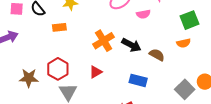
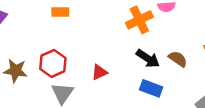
orange cross: (104, 41) -> (139, 20), moved
black arrow: (131, 45) -> (148, 58), moved

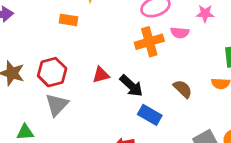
black arrow: (148, 58) -> (131, 86), moved
red triangle: (99, 72) -> (101, 75), moved

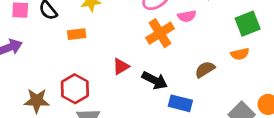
red triangle: (101, 75) -> (121, 66), moved
brown semicircle: (183, 89) -> (205, 69), turned -60

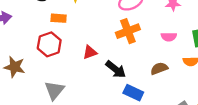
pink semicircle: (187, 16) -> (169, 37), moved
red hexagon: (75, 89) -> (49, 44), moved

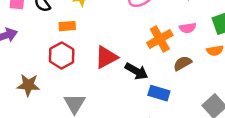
orange cross: (128, 31) -> (160, 39), moved
red triangle: (90, 52) -> (106, 57), size x1.5

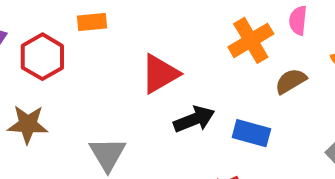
pink semicircle: (188, 28) -> (298, 20), turned 105
red hexagon: (62, 55) -> (42, 57), moved
black arrow: (136, 71) -> (194, 119), moved, turned -50

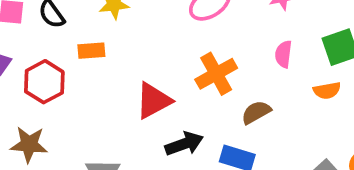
orange cross: (251, 40) -> (216, 74), moved
brown semicircle: (291, 81) -> (256, 112), moved

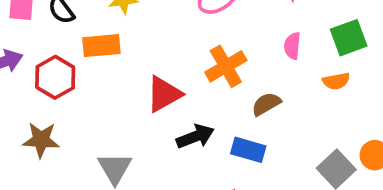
orange rectangle: (91, 51) -> (101, 46), size x1.4

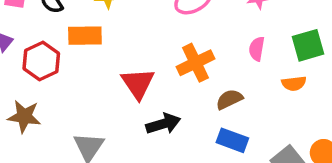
red triangle: (164, 94) -> (138, 83), turned -39
blue rectangle: (248, 150) -> (232, 140), moved

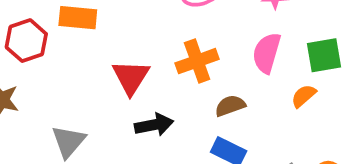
pink semicircle: (257, 49) -> (267, 53), size x1.5
orange semicircle: (294, 83) -> (304, 96), turned 140

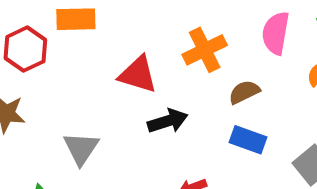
red triangle: (131, 77) -> (138, 74), turned -39

